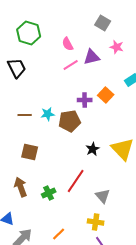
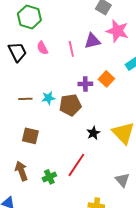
pink semicircle: (68, 44) -> (42, 48), moved
pink star: (117, 47) -> (117, 31), size x1.6
pink line: (71, 65) -> (71, 49), turned -70
gray triangle: (103, 196) -> (122, 180), moved

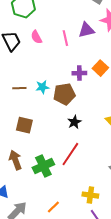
black star: (93, 133) -> (74, 122), moved
green cross: (49, 177) -> (43, 166), size x1.5

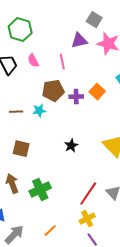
purple triangle: (86, 30) -> (79, 41), moved
brown pentagon: (64, 94) -> (53, 91), moved
red line: (70, 154) -> (88, 194), moved
yellow cross: (90, 195) -> (87, 219), turned -35

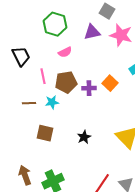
green hexagon: (20, 30) -> (55, 24), moved
pink semicircle: (33, 61) -> (65, 52), moved, turned -88
pink line: (62, 62) -> (43, 76), moved
brown square: (21, 149) -> (45, 133), moved

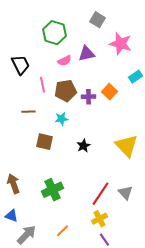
gray square: (107, 11) -> (98, 20), moved
purple triangle: (92, 32) -> (86, 54), moved
cyan star: (52, 102) -> (62, 119), moved
brown arrow: (25, 175) -> (14, 184), moved

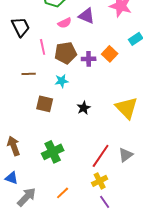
purple triangle: (86, 54) -> (87, 16), turned 36
gray triangle: (126, 193) -> (126, 155), turned 35

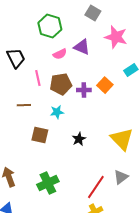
gray triangle: (126, 155) -> (121, 177), moved

